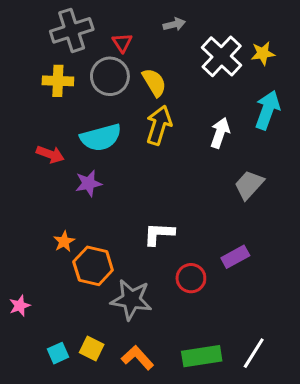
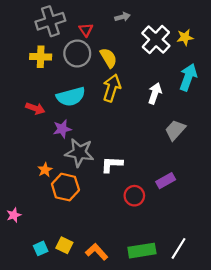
gray star: (131, 300) -> (79, 153), moved

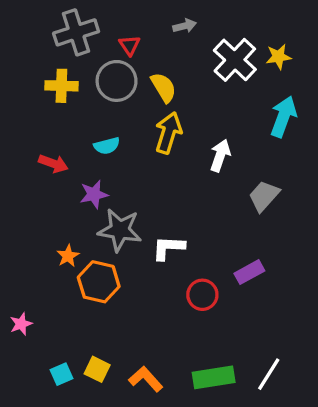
white arrow: (155, 93) -> (220, 155), moved
cyan semicircle: (71, 97) -> (107, 146), size x0.6

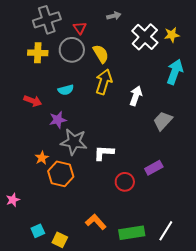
yellow square: (97, 369) -> (60, 240), moved
orange L-shape: (146, 379) -> (96, 222), moved

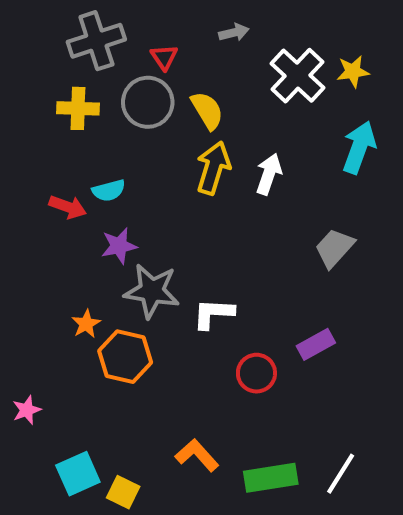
cyan semicircle: (66, 90) -> (109, 190), moved
white arrow: (136, 96) -> (269, 174), moved
cyan square: (38, 231) -> (78, 474), size x1.5

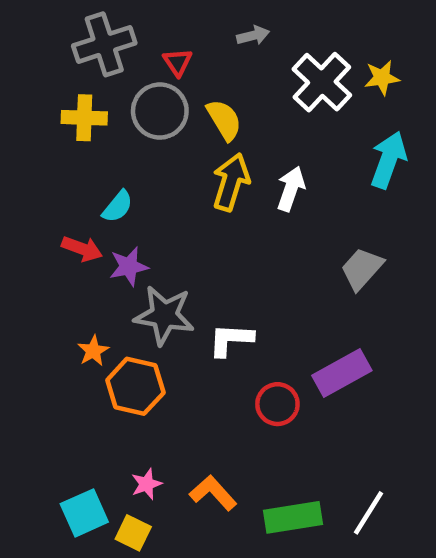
cyan semicircle: (109, 190) -> (118, 206), turned -36
red arrow: (68, 207) -> (82, 249), moved
purple rectangle: (316, 344) -> (342, 373), size x1.4
pink star: (27, 410) -> (146, 484), moved

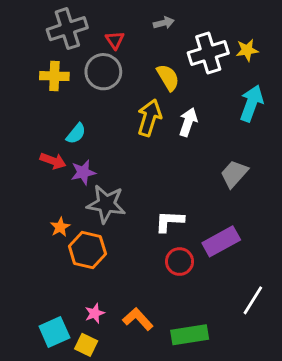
white cross: (322, 82) -> (208, 53), turned 30
yellow semicircle: (224, 120) -> (168, 77), moved
white L-shape: (231, 340) -> (169, 221), moved
white line: (369, 513) -> (253, 300), moved

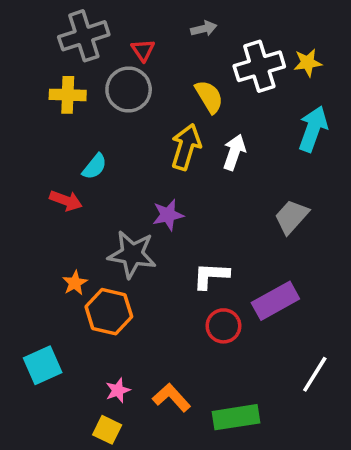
purple star: (83, 172) -> (168, 215), moved
cyan square: (54, 332) -> (43, 365), moved

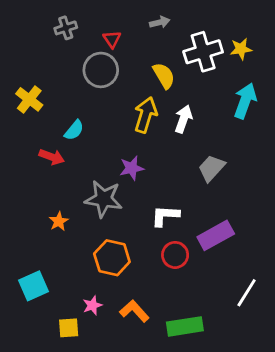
gray cross: (84, 36) -> (66, 28), size x0.6
yellow cross: (68, 95) -> (29, 99), moved, turned 36
gray trapezoid: (292, 217) -> (211, 168), moved
orange hexagon: (109, 312) -> (112, 258), moved
yellow square: (107, 430) -> (69, 328), moved, turned -30

